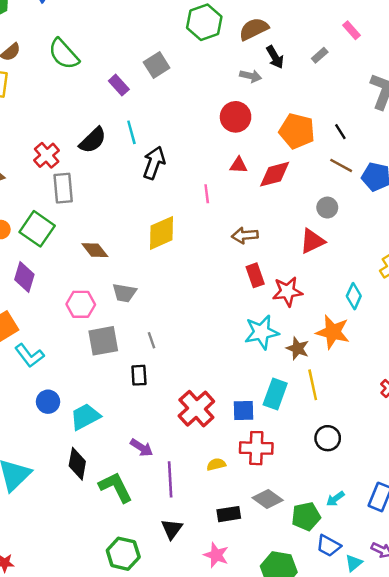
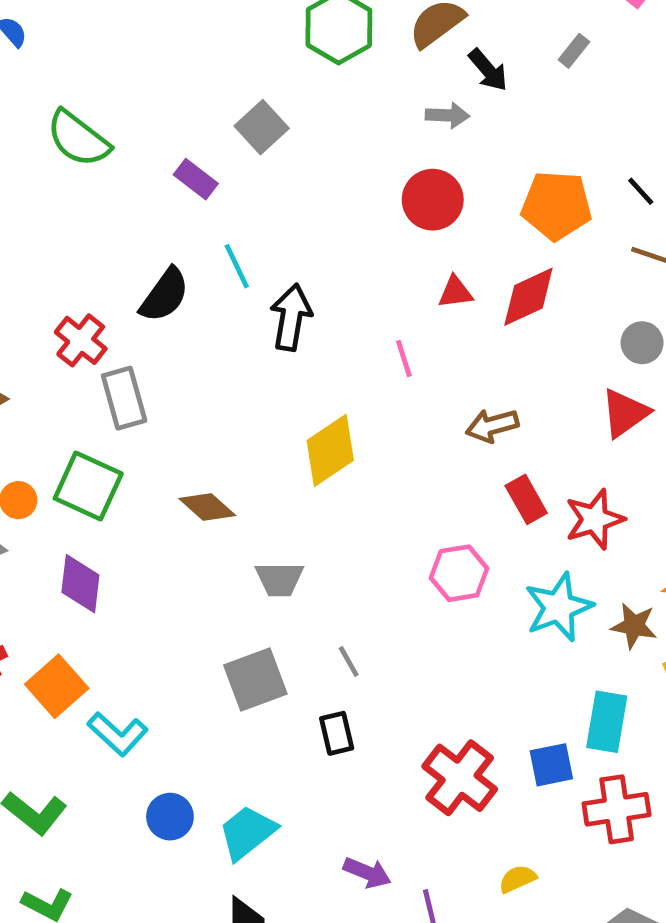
pink hexagon: (81, 304) -> (459, 573), moved
red cross: (256, 448) -> (617, 809), moved

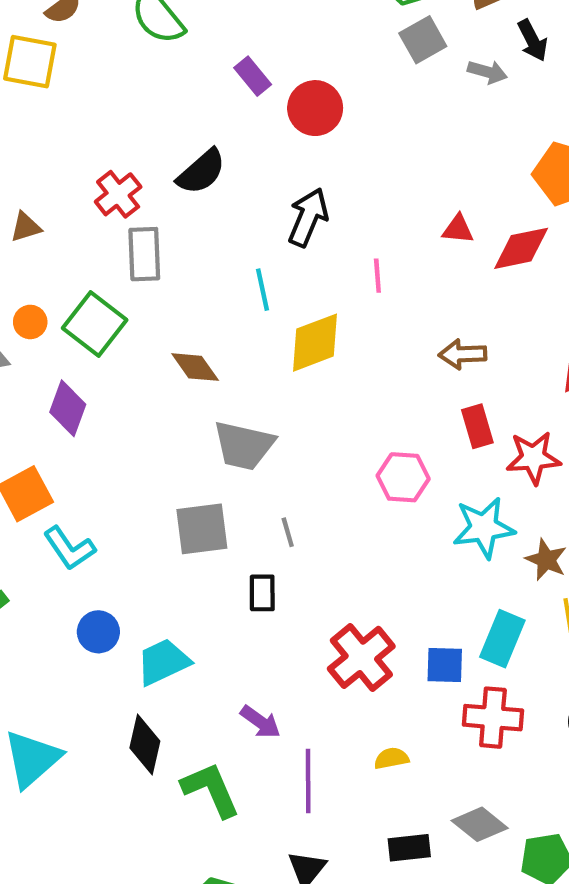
gray square: (262, 127) -> (423, 40), moved
red circle: (433, 200) -> (315, 108), moved
cyan line: (237, 266) -> (262, 290), moved
pink line: (404, 359) -> (377, 276), moved
gray trapezoid: (280, 579) -> (244, 445), size x1.4

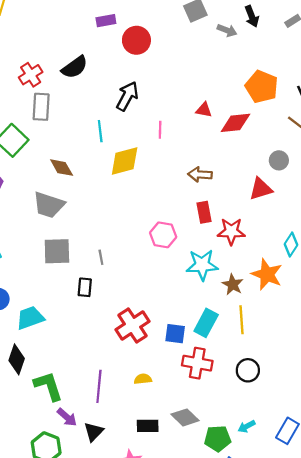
purple rectangle: (253, 76) -> (106, 21), turned -66
gray trapezoid: (244, 445) -> (49, 205), moved
purple arrow: (260, 722) -> (67, 417), moved

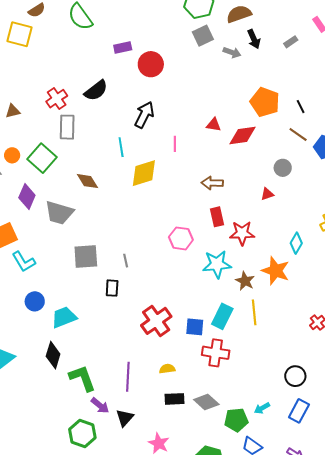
red triangle: (261, 189) -> (267, 194), size x0.6
gray trapezoid: (49, 205) -> (59, 213), moved
black circle: (248, 370) -> (295, 376), moved
black rectangle: (148, 426) -> (174, 399), moved

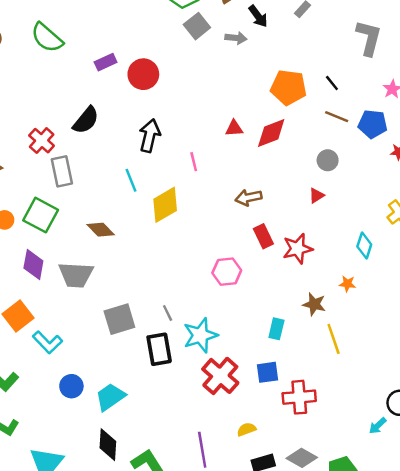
cyan star: (217, 264) -> (200, 335), moved
orange star: (276, 271) -> (347, 284), size x0.5
black rectangle: (112, 288) -> (159, 349), size x1.5
cyan rectangle: (222, 316) -> (276, 329), moved, size x0.7
cyan arrow: (262, 408) -> (378, 426), moved

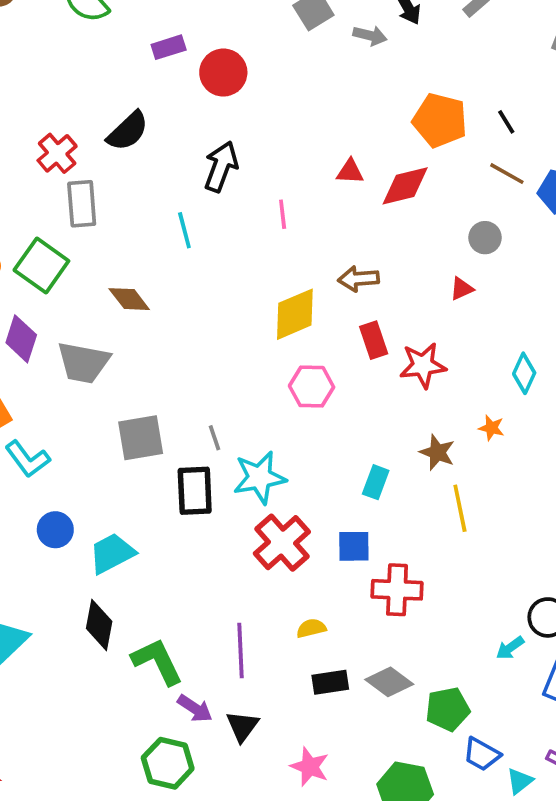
yellow diamond: (165, 205) -> (295, 314), moved

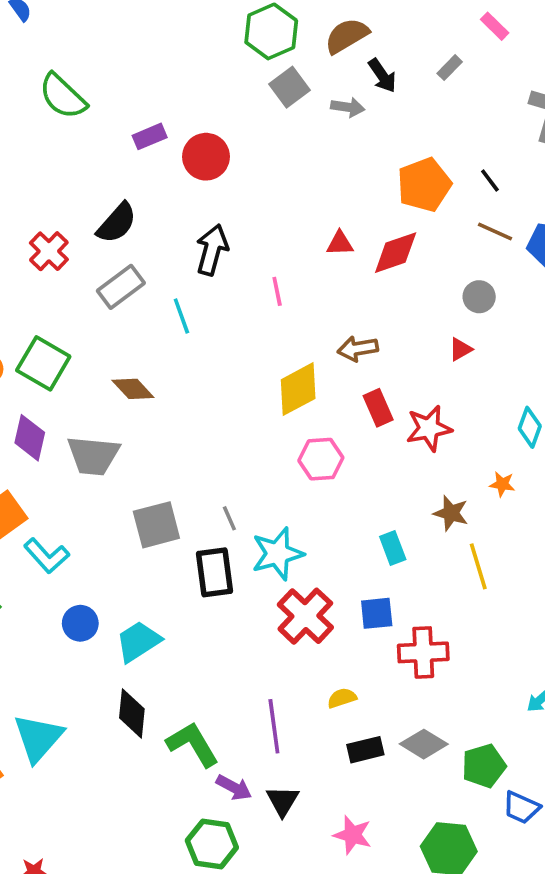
orange pentagon: (440, 120) -> (424, 185), turned -30
gray rectangle: (82, 204) -> (121, 287), moved, turned 63
cyan rectangle: (376, 482) -> (393, 548), turned -36

